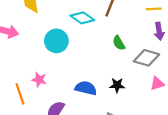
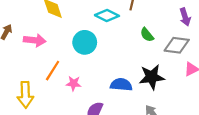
black star: (117, 85) -> (152, 77), size x1.6
orange line: (20, 94) -> (53, 71), moved, turned 60

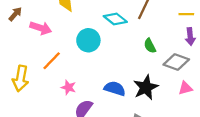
black star: (152, 77) -> (146, 87), turned -30
pink star: (74, 83) -> (68, 87), moved

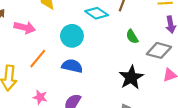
pink star: (68, 87) -> (40, 97), moved
blue semicircle: (115, 88) -> (72, 66), moved

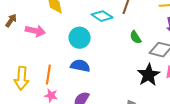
orange line: (38, 59) -> (48, 75), moved, turned -30
black star: (131, 77) -> (149, 75), moved

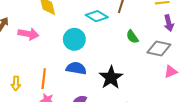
black star: (149, 75) -> (111, 77), moved
yellow arrow: (22, 78) -> (16, 83), size x0.6

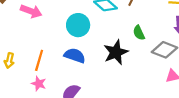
black star: (111, 77) -> (116, 52), moved

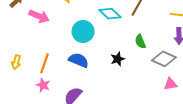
black star: (116, 52) -> (118, 59), size x0.6

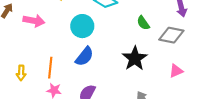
black star: (118, 59) -> (135, 58), moved, size x1.6
blue semicircle: (79, 60) -> (84, 56), turned 120
pink triangle: (170, 84) -> (176, 71), moved

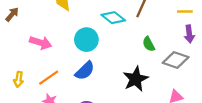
pink arrow: (34, 21) -> (41, 43), moved
orange line: (50, 68) -> (49, 78), turned 42

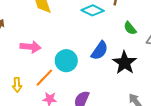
cyan circle: (86, 40) -> (66, 61), moved
blue semicircle: (85, 71) -> (100, 51), moved

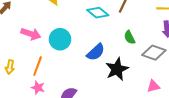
cyan circle: (66, 61) -> (60, 39), moved
orange line: (44, 78) -> (38, 66), turned -36

